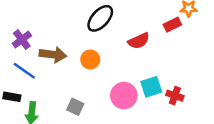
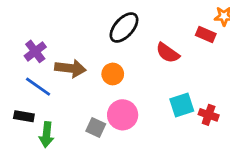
red rectangle: (172, 25) -> (206, 35), turned 49
red semicircle: (139, 41) -> (168, 53), turned 60
pink circle: (124, 96) -> (123, 115), moved

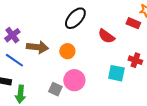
cyan square: (182, 105) -> (116, 73), turned 30
red cross: (209, 115) -> (135, 60), moved

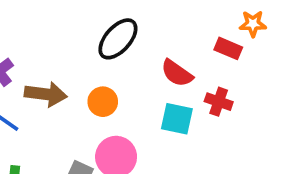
red cross: (135, 60) -> (219, 102), moved
cyan square: (116, 73) -> (177, 119), moved

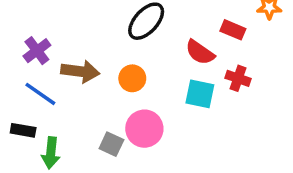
red rectangle: (228, 48) -> (233, 30), moved

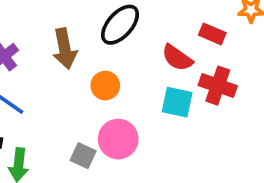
brown arrow: (80, 71) -> (65, 49), moved, turned 72
red cross: (238, 78) -> (218, 86), size x1.4

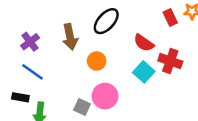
red rectangle: (212, 34) -> (170, 18), moved, turned 42
cyan square: (177, 102) -> (144, 72), turned 30

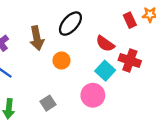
pink circle: (105, 96) -> (93, 95), moved
gray square: (82, 107) -> (48, 103), turned 32

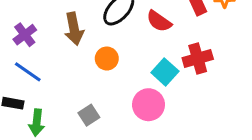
red semicircle: (105, 44) -> (159, 21), moved
red cross: (130, 61) -> (198, 59), turned -35

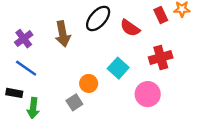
orange circle: (107, 59) -> (89, 83), moved
cyan square: (165, 72) -> (118, 68), moved
pink circle: (149, 105) -> (148, 94), moved

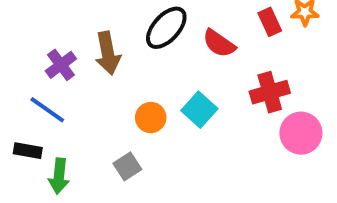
purple cross: (24, 39) -> (61, 65), moved
orange circle: (89, 83) -> (151, 118), moved
pink circle: (148, 94) -> (301, 133), moved

